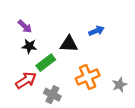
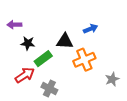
purple arrow: (25, 26) -> (14, 25), moved, turned 136
orange cross: (88, 77) -> (84, 60), moved

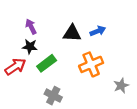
purple arrow: (14, 25) -> (31, 27), moved, turned 64
black triangle: (65, 41) -> (72, 33), moved
red arrow: (25, 75) -> (15, 67), moved

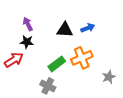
green rectangle: (47, 63) -> (57, 64), moved

